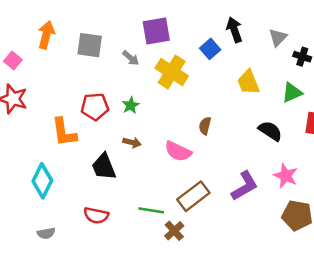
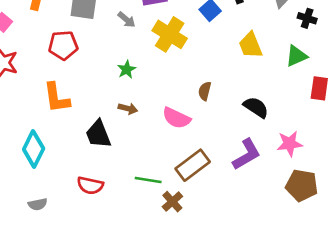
red pentagon: (95, 107) -> (63, 45), moved
black semicircle: (270, 131) -> (256, 107), moved
pink star: (286, 176) -> (290, 144), turned -30

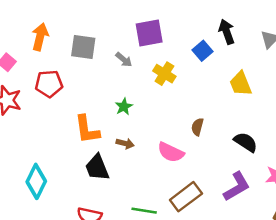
yellow cross: (170, 34) -> (164, 74), size x0.7
red pentagon: (63, 45) -> (49, 84), moved
orange L-shape: (56, 98) -> (87, 129), moved

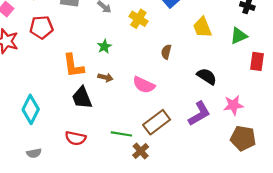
brown semicircle: (197, 127) -> (166, 52), moved

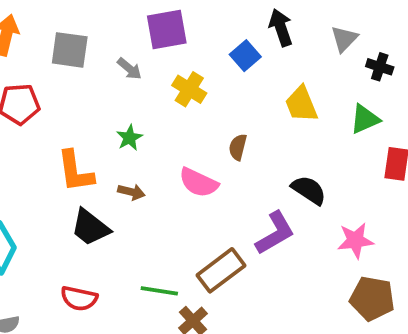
pink semicircle: (144, 85) -> (199, 183), moved
black trapezoid: (82, 98) -> (90, 227), turned -30
purple L-shape: (199, 114) -> (275, 233), moved

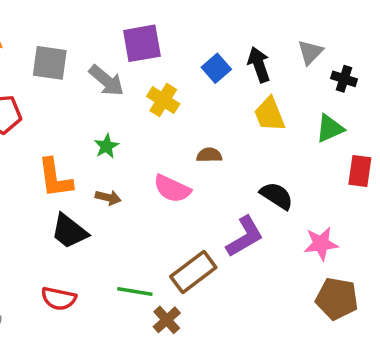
black arrow: (281, 28) -> (259, 65), moved
gray arrow: (129, 69) -> (106, 81), size x1.5
brown semicircle: (238, 147) -> (209, 155), turned 75

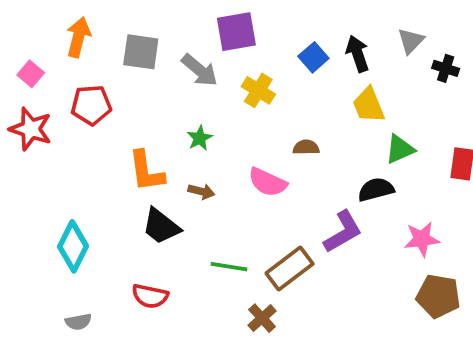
green triangle: (330, 128) -> (400, 149), moved
black semicircle: (277, 196) -> (376, 190), turned -48
green line: (135, 291) -> (229, 267), moved

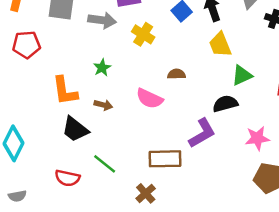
gray arrow: (200, 70) -> (102, 20), turned -32
green line: (229, 267) -> (105, 164), moved, turned 30
brown rectangle: (290, 269) -> (165, 159), turned 36

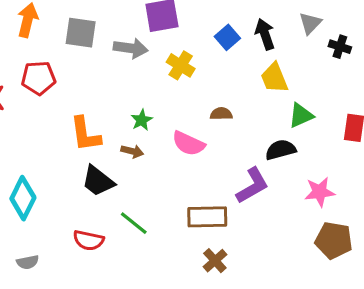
green star: (102, 68) -> (142, 120), moved
brown cross: (146, 193) -> (215, 261), moved

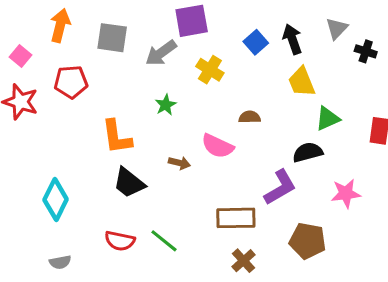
gray arrow: (131, 48) -> (161, 53), turned 136
green star: (142, 120) -> (166, 105), moved
brown arrow: (132, 151) -> (179, 163), moved
green line: (134, 223) -> (164, 241), moved
brown pentagon: (334, 240) -> (308, 241), moved

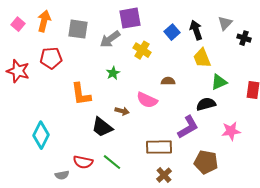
pink square: (20, 56) -> (18, 24), moved
black trapezoid: (129, 183) -> (102, 127), moved
gray semicircle: (60, 262) -> (62, 175), moved

